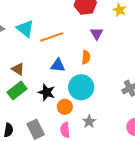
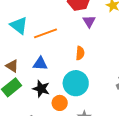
purple triangle: (97, 34) -> (89, 21), moved
blue triangle: (58, 65) -> (40, 64), moved

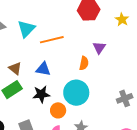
purple triangle: (89, 21) -> (99, 48), moved
cyan triangle: (19, 25) -> (26, 29), turned 30
black star: (41, 89) -> (41, 94), turned -30

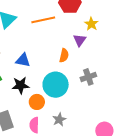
yellow star: (122, 19) -> (91, 24), moved
orange line: (52, 40) -> (43, 20), moved
gray cross: (125, 98) -> (88, 77), moved

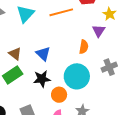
blue triangle: (23, 60) -> (43, 54), turned 35

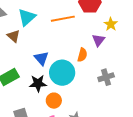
brown triangle: (15, 54) -> (14, 36), moved
cyan circle: (77, 76) -> (62, 73), moved

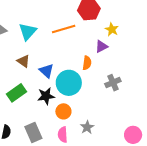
brown triangle: (14, 36) -> (23, 61), moved
purple triangle: (99, 40) -> (101, 46), turned 32

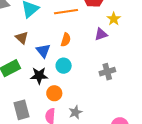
orange semicircle: (87, 63) -> (66, 40), moved
cyan circle: (69, 83) -> (64, 66), size x0.6

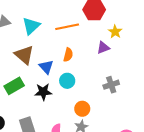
brown triangle: (22, 38) -> (24, 55), size x1.5
orange circle: (54, 93) -> (82, 109), moved

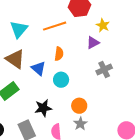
gray cross: (111, 85) -> (104, 70), moved
black star: (43, 92) -> (43, 108), moved

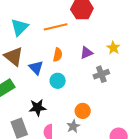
yellow star: (103, 25) -> (113, 48), moved
purple triangle: (93, 43) -> (87, 53), moved
orange circle: (79, 106) -> (83, 111), moved

